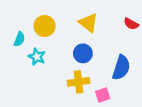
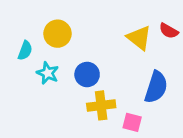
yellow triangle: (88, 23) -> (139, 38), moved
blue circle: (83, 53) -> (87, 74), moved
pink square: (103, 95) -> (132, 122), turned 32

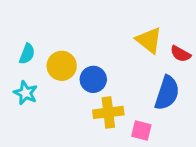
red semicircle: (169, 31) -> (181, 54), moved
yellow circle: (57, 34) -> (62, 66), moved
cyan star: (48, 73) -> (26, 93), moved

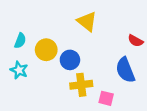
yellow triangle: (149, 40) -> (87, 21), moved
blue semicircle: (167, 93) -> (125, 70), turned 140

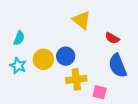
red semicircle: (136, 41) -> (112, 38), moved
yellow circle: (46, 50) -> (43, 59), moved

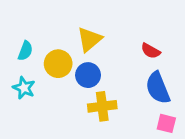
yellow triangle: (82, 20) -> (89, 39), moved, turned 42
yellow circle: (43, 59) -> (58, 64), moved
pink square: (100, 92) -> (166, 123), moved

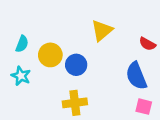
yellow triangle: (89, 39) -> (102, 30), moved
red semicircle: (151, 51) -> (147, 44), moved
yellow cross: (102, 106) -> (75, 103), moved

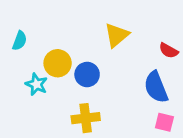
cyan semicircle: (22, 44) -> (20, 41), moved
cyan star: (21, 76) -> (36, 84), moved

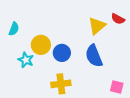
yellow triangle: (117, 35) -> (97, 26), moved
red semicircle: (169, 51) -> (118, 19), moved
blue semicircle: (156, 87) -> (94, 56), moved

